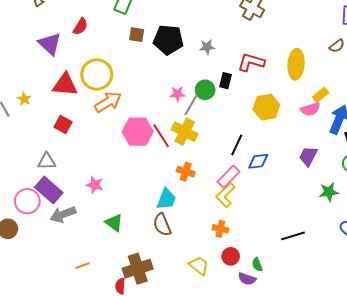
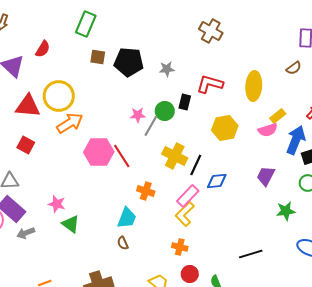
yellow cross: (185, 132) -> (175, 156), moved
gray arrow: (63, 214) -> (26, 233), size x0.7
green triangle: (114, 223) -> (71, 224), moved
brown semicircle: (162, 225) -> (123, 243), size x0.6

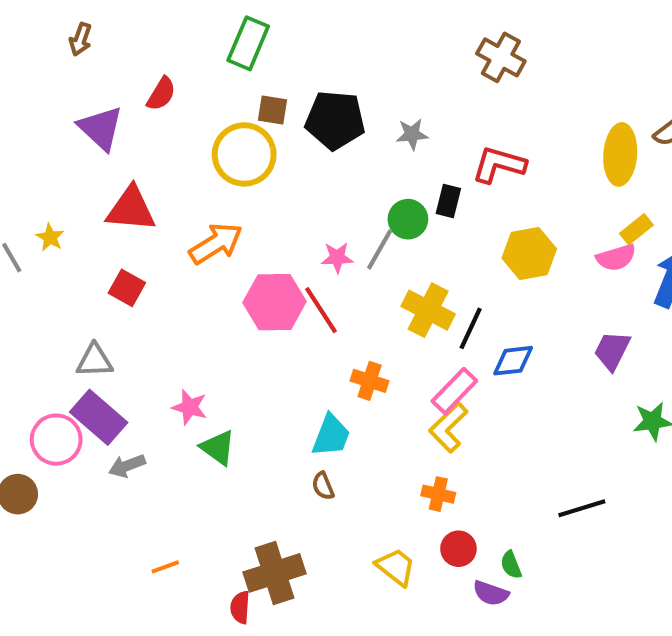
yellow ellipse: (254, 86) -> (620, 154), moved
yellow circle: (59, 96) -> (244, 154), moved
pink star: (138, 115) -> (337, 258), moved

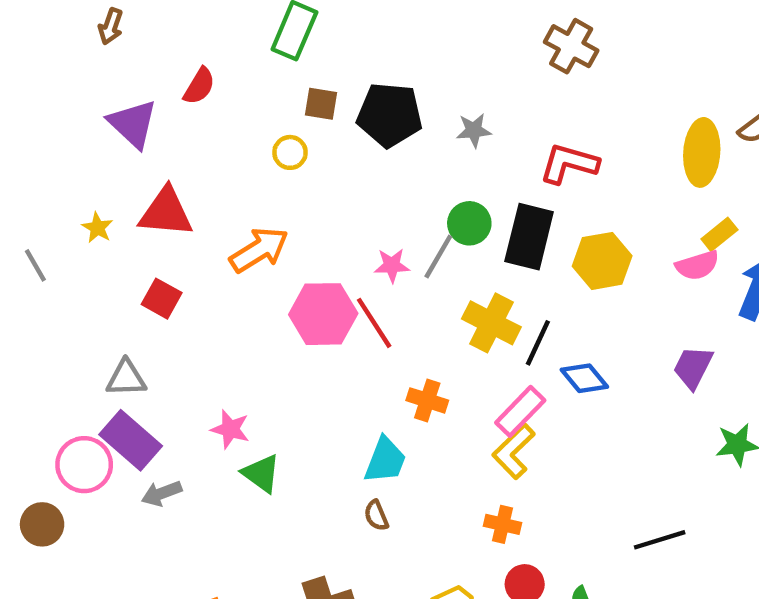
yellow circle: (244, 154) -> (290, 152), size x0.5
black rectangle: (448, 201) -> (529, 237), moved, size x1.8
yellow star: (50, 237) -> (97, 228), moved
blue diamond: (513, 361) -> (584, 378), turned 57

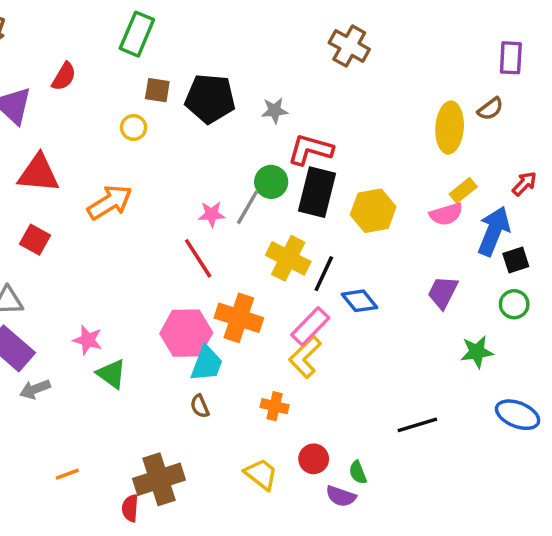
red L-shape: (569, 164) -> (310, 150), moved
pink hexagon: (323, 314) -> (186, 333), moved
orange cross: (427, 400) -> (239, 318), size x1.5
orange cross: (503, 524) -> (275, 406), moved

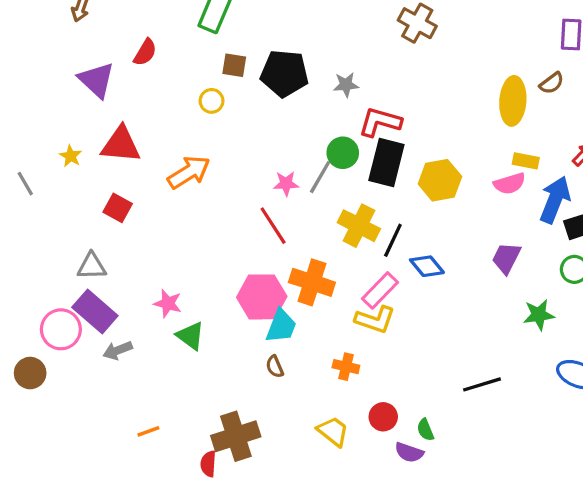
yellow rectangle: (463, 190) -> (526, 161), turned 50
yellow L-shape: (305, 357) -> (375, 320), turned -117

